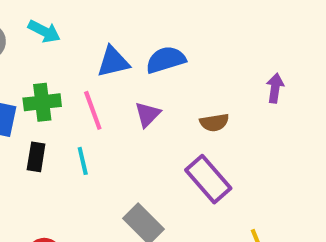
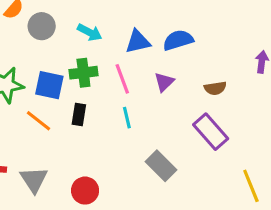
cyan arrow: (44, 31) -> (90, 32), moved
cyan line: (83, 161) -> (127, 118), moved

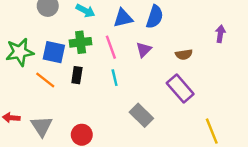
blue semicircle: (178, 40) -> (155, 17), turned 125

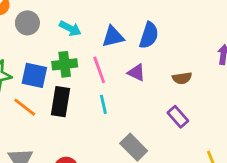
purple triangle: (144, 50) -> (136, 73), turned -49
black rectangle: (77, 75) -> (61, 102), size x1.5
purple rectangle: (180, 89) -> (178, 117), size x0.7

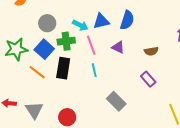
gray circle: (27, 23) -> (47, 23), moved
cyan arrow: (70, 28) -> (80, 25), moved
blue square: (34, 75) -> (44, 49), turned 30

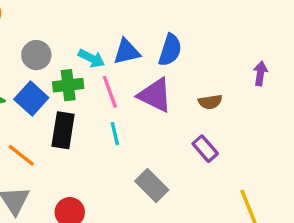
purple triangle: (118, 47) -> (155, 95), size x1.6
orange line: (37, 72) -> (21, 155), moved

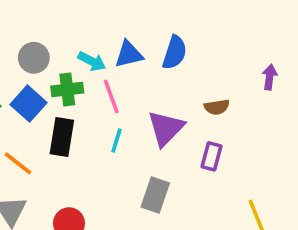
purple triangle: (155, 95) -> (166, 128), moved, turned 48
cyan line: (115, 134) -> (116, 141), turned 30
purple rectangle: (205, 149) -> (212, 156), turned 56
gray rectangle: (152, 185) -> (155, 195), turned 64

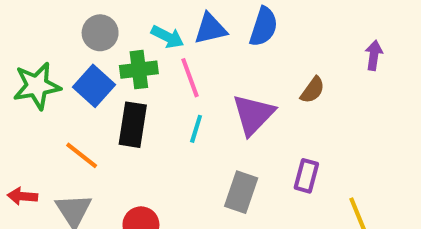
brown semicircle: (217, 107) -> (313, 90), turned -45
purple rectangle: (212, 156) -> (306, 176), moved

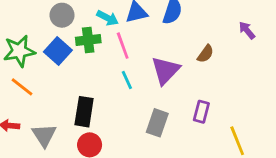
purple arrow: (374, 55) -> (247, 30), turned -48
black rectangle: (133, 125) -> (84, 112), moved
cyan line: (196, 129) -> (127, 80), turned -42
orange line: (82, 155) -> (22, 87), moved

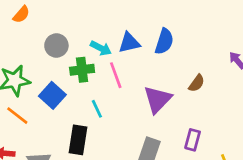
blue square: (58, 51) -> (52, 95), moved
cyan line: (127, 80) -> (97, 109), moved

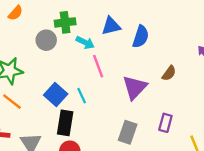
blue triangle: (129, 43) -> (111, 26), moved
green cross: (82, 70) -> (65, 22), moved
blue square: (52, 95) -> (56, 94), moved

